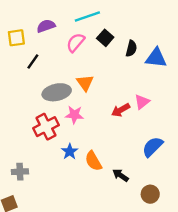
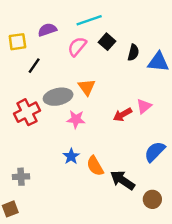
red cross: (46, 127) -> (27, 112), moved
black arrow: (121, 175) -> (123, 180), size x1.5

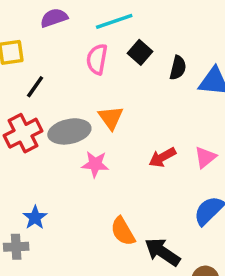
purple semicircle: (47, 30) -> (54, 18), moved
pink semicircle: (77, 46) -> (97, 59), turned -30
pink triangle: (144, 106) -> (205, 157), moved
red cross: (27, 112) -> (23, 133), moved
blue star: (71, 156) -> (35, 218), moved

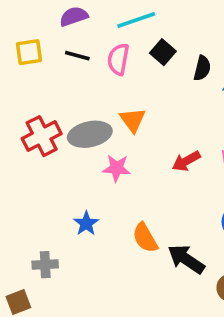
black line: (35, 87) -> (77, 56), moved, turned 70
blue star: (35, 218) -> (86, 223), moved
gray cross: (16, 247) -> (45, 265), moved

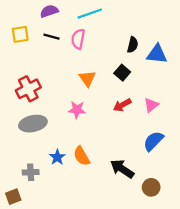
black square: (163, 52) -> (122, 73), moved
gray ellipse: (90, 134) -> (33, 124), moved
blue star: (86, 223) -> (57, 157), moved
orange semicircle: (145, 238) -> (82, 156), moved

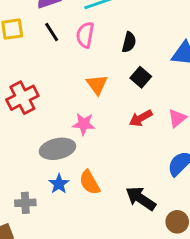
black line: (51, 37) -> (52, 32), turned 42
black semicircle: (133, 45) -> (129, 42), moved
gray ellipse: (33, 124) -> (57, 149), moved

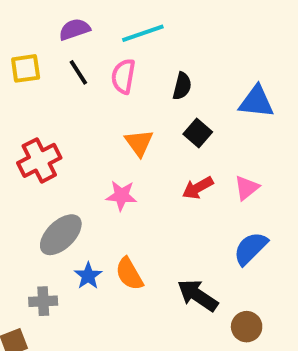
gray ellipse: (57, 149) -> (61, 235), moved, turned -32

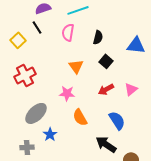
yellow square: (26, 68) -> (18, 40), moved, turned -35
black line: (78, 72) -> (37, 27), moved
blue semicircle: (251, 248) -> (117, 120), moved, turned 102
orange semicircle: (129, 274) -> (80, 117), moved

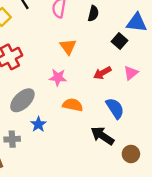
black square: (106, 61) -> (120, 41), moved
orange semicircle: (80, 117) -> (73, 105), turned 132

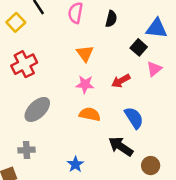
pink triangle: (131, 73) -> (154, 69), moved
pink star: (58, 77) -> (85, 84), moved
blue star: (38, 124) -> (75, 164), moved

